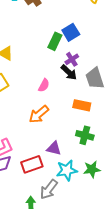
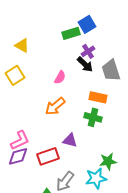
green rectangle: (55, 41) -> (71, 33), turned 48
green cross: (85, 135) -> (93, 117), moved
cyan star: (67, 170) -> (96, 178), moved

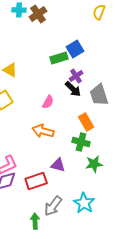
orange rectangle: (98, 97) -> (86, 122), turned 48
orange arrow: (55, 106) -> (43, 131), turned 55
green star: (108, 161) -> (94, 164), moved
cyan star: (96, 178) -> (84, 203), turned -30

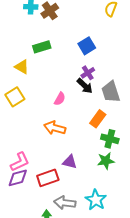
green rectangle: (59, 58) -> (42, 47), moved
orange rectangle: (86, 122) -> (98, 119), turned 66
green cross: (81, 142) -> (110, 139), moved
gray arrow: (53, 206) -> (65, 203), turned 60

